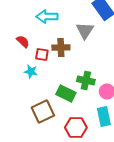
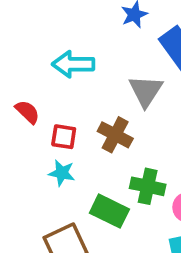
brown cross: (61, 48) -> (115, 135), moved, turned 30
cyan star: (31, 72) -> (62, 173), moved

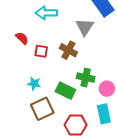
cyan star: (62, 173) -> (34, 84), moved

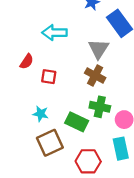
red semicircle: (22, 38) -> (27, 62), turned 80
brown cross: (68, 50) -> (95, 75), moved

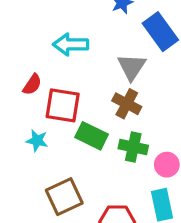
red square: (49, 77) -> (63, 105), size x1.6
cyan star: (41, 114) -> (37, 141), moved
green rectangle: (77, 122) -> (92, 136), moved

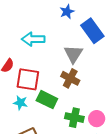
cyan star: (37, 141) -> (20, 103), moved
green cross: (133, 147) -> (74, 118), moved

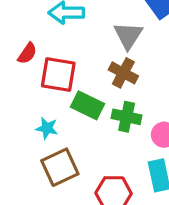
cyan star: (20, 103) -> (47, 128), moved
green cross: (74, 118) -> (127, 117), moved

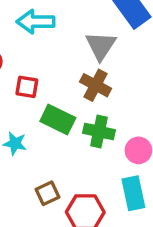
red square: (58, 74) -> (27, 87), size x0.6
brown square: (60, 167) -> (48, 193), moved, size x0.6

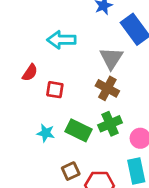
green rectangle: (58, 119) -> (79, 130), moved
green cross: (99, 131) -> (110, 124), turned -35

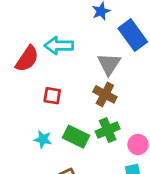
red semicircle: (30, 73) -> (27, 59), moved, size x1.5

